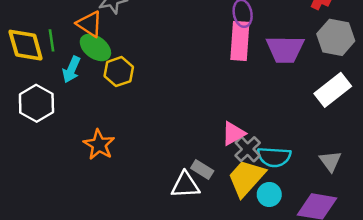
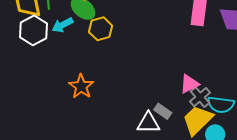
cyan arrow: (71, 70) -> (63, 25), turned 35
white hexagon: (36, 103) -> (33, 30), moved

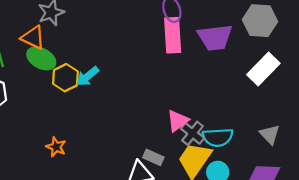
cyan arrow: (63, 25) -> (87, 76), moved
orange star: (81, 86) -> (56, 147), size x0.7

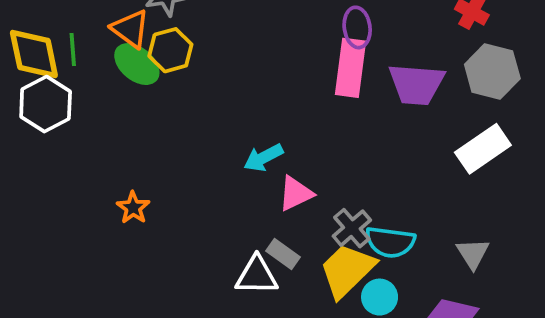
cyan arrow: (87, 76) -> (263, 158), moved
yellow hexagon: (65, 78) -> (170, 50), moved
pink triangle: (178, 121) -> (296, 193), moved

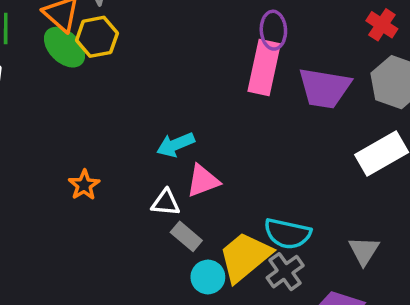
orange star: (133, 208) -> (84, 185), moved
gray cross: (352, 228) -> (285, 272), moved
white triangle: (257, 275) -> (166, 203), moved, size x0.7
cyan circle: (380, 297) -> (208, 277), moved

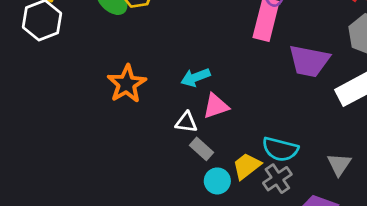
purple trapezoid: (324, 88) -> (309, 61), moved
orange star: (84, 185) -> (127, 84), moved, size x1.6
yellow trapezoid: (245, 257) -> (247, 166), size x0.7

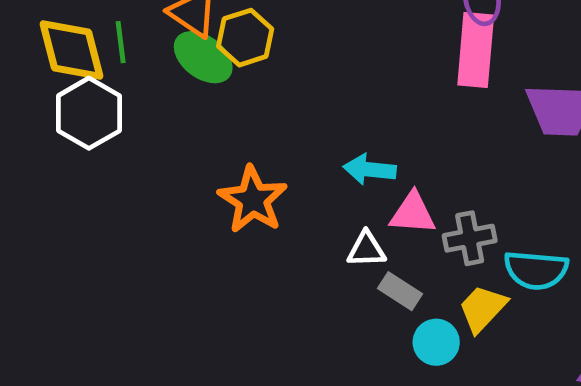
cyan arrow: (195, 77) -> (370, 169), turned 36
pink triangle: (216, 106) -> (413, 213), turned 32
gray cross: (277, 179) -> (470, 238), moved, turned 32

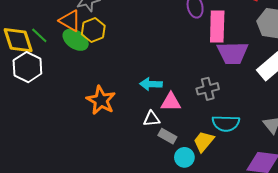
green line: (121, 42) -> (39, 35), turned -36
pink rectangle: (476, 50) -> (217, 26), moved
gray cross: (470, 238) -> (208, 89), moved

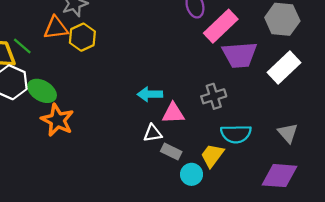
orange triangle: (70, 21) -> (56, 28), turned -35
pink rectangle: (217, 26) -> (221, 26), turned 48
green ellipse: (76, 40) -> (42, 91), moved
orange star: (101, 100) -> (57, 120), moved

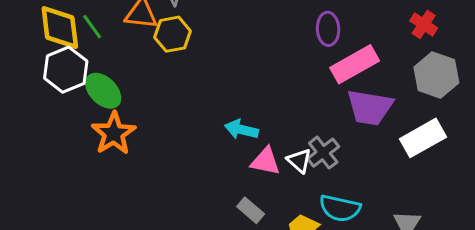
gray cross: (214, 96) -> (323, 153), turned -35
white triangle: (153, 133) -> (299, 161), moved, turned 36

